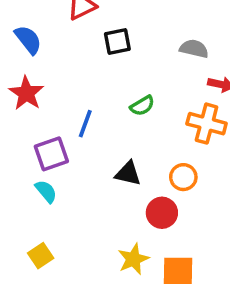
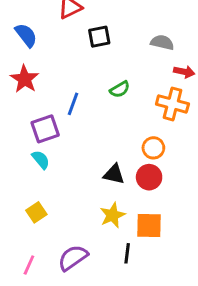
black triangle: (128, 174) -> (114, 174), moved
red circle: (162, 213) -> (149, 177), moved

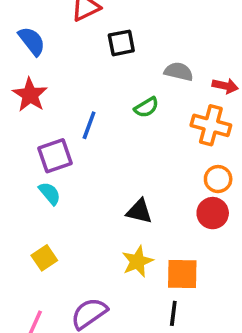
gray semicircle: (162, 42) -> (179, 72), moved
orange circle: (153, 148) -> (218, 179), moved
red circle: (149, 177) -> (213, 213), moved
black line: (127, 253) -> (173, 313), moved

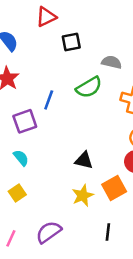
green semicircle: (146, 107) -> (89, 87), size x1.5
cyan semicircle: (50, 193) -> (21, 158), moved
orange square: (182, 274) -> (114, 188), moved, turned -30

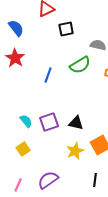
purple square: (25, 121) -> (49, 122), moved

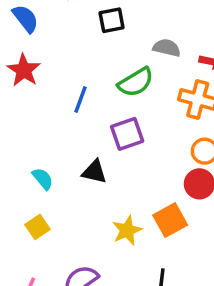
purple square: (49, 122) -> (127, 134), moved
black triangle: (76, 123) -> (94, 172), moved

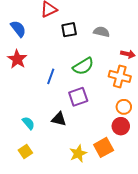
gray semicircle: (167, 48) -> (102, 32), moved

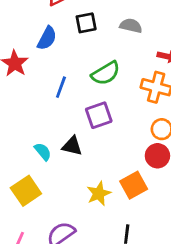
blue semicircle: (18, 29) -> (47, 38), moved, turned 66
cyan semicircle: (28, 123) -> (43, 152), moved
yellow square: (25, 152) -> (26, 191), size x1.5

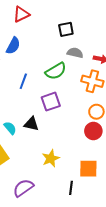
black square: (86, 23) -> (66, 29), moved
gray semicircle: (131, 26) -> (75, 53), moved
orange square: (134, 185) -> (88, 169), moved, turned 30

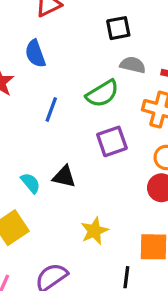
blue semicircle: (13, 46) -> (35, 54), turned 132
purple square: (51, 102) -> (112, 141), moved

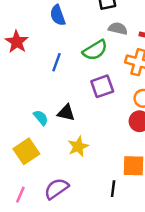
blue semicircle: (35, 54) -> (58, 15), moved
yellow star: (94, 231) -> (78, 146), moved

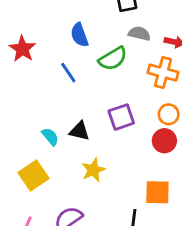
blue semicircle: (58, 15) -> (79, 35), moved
blue line: (56, 62) -> (68, 73), turned -54
purple square: (102, 86) -> (121, 117), moved

